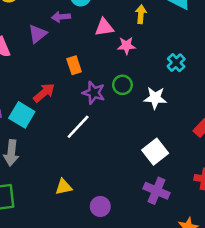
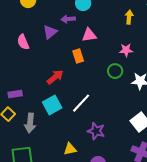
pink triangle: (104, 27) -> (89, 35), moved
pink star: (126, 46) -> (126, 50), moved
purple star: (94, 93) -> (96, 131), moved
cyan square: (22, 115) -> (52, 105), moved, turned 30

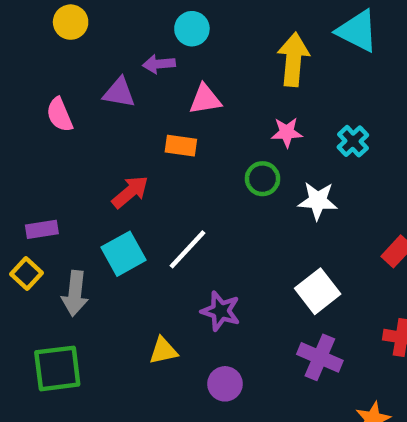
yellow arrow: (129, 17) -> (293, 60), size x1.6
purple triangle: (50, 32) -> (119, 93), turned 49
orange rectangle: (78, 56) -> (181, 146), turned -64

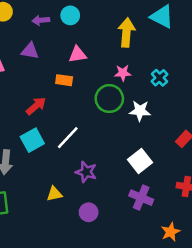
purple arrow: (159, 64) -> (41, 20), moved
green circle: (263, 179) -> (109, 99), size x1.5

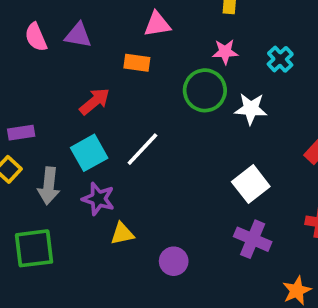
purple triangle: (30, 51) -> (78, 35), moved
purple star: (86, 172) -> (98, 199), moved

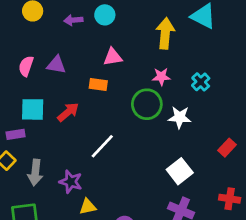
pink semicircle: (36, 37) -> (26, 66), turned 42
cyan square: (89, 153) -> (33, 109), moved, turned 30

